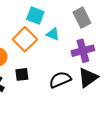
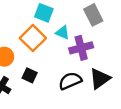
purple cross: (83, 51) -> (81, 48), moved
black square: (22, 74) -> (30, 75), turned 32

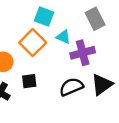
black square: (30, 75) -> (29, 81), turned -32

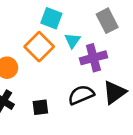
cyan triangle: (63, 37) -> (72, 40), turned 42
black square: (29, 81) -> (40, 107), moved

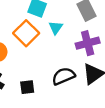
purple cross: (93, 58) -> (88, 43), moved

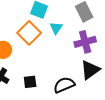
black semicircle: (63, 76) -> (64, 85), moved

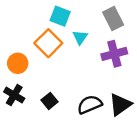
black triangle: (90, 70) -> (120, 105), moved
black square: (30, 82) -> (49, 101), turned -32

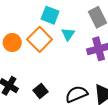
orange circle: (18, 63) -> (12, 43), moved

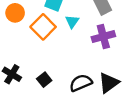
orange circle: (12, 43) -> (15, 13), moved

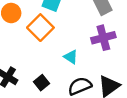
cyan triangle: (72, 21) -> (71, 57), moved, turned -32

